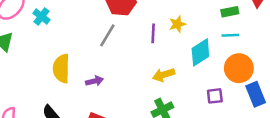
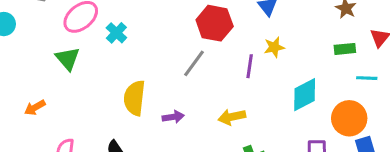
yellow star: (177, 24) -> (274, 47), moved
cyan line: (230, 35) -> (367, 78), moved
yellow arrow: (164, 75) -> (232, 117), moved

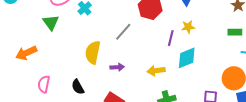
gray line: (194, 63) -> (123, 32), moved
cyan diamond: (305, 95) -> (187, 58), moved
orange arrow: (35, 108) -> (26, 53), size x1.5

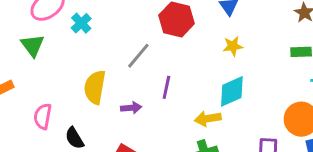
purple line: (171, 38) -> (166, 87), moved
yellow arrow: (156, 71) -> (208, 119), moved
pink semicircle: (44, 84) -> (43, 116), moved

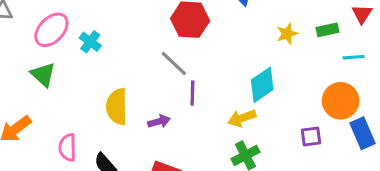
yellow star: (233, 46) -> (287, 34), moved
gray line: (138, 56) -> (174, 63), moved, turned -76

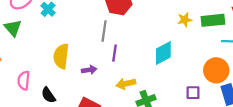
green rectangle: (327, 30) -> (213, 20), size x1.5
gray line: (174, 63) -> (104, 31), turned 48
yellow arrow: (242, 118) -> (126, 84), moved

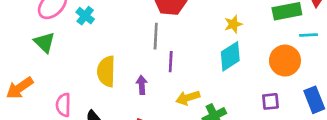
yellow star: (185, 20) -> (233, 24), moved
purple arrow: (89, 70) -> (142, 85), turned -80
orange circle: (216, 70) -> (285, 61), moved

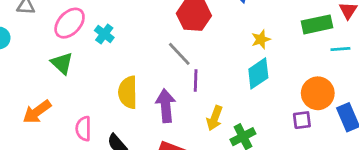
gray line: (156, 36) -> (179, 54), turned -45
orange circle: (285, 61) -> (318, 93), moved
purple arrow: (142, 85) -> (166, 106), size x1.6
yellow arrow: (188, 98) -> (215, 118), turned -50

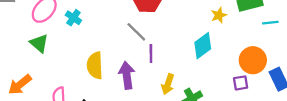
yellow star: (261, 39) -> (219, 15), moved

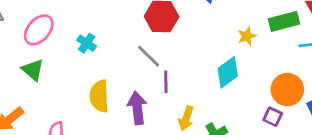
cyan cross: (73, 18) -> (87, 43), moved
purple square: (241, 83) -> (273, 117), turned 35

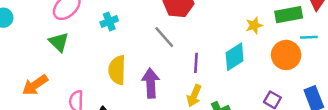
cyan cross: (87, 43) -> (109, 21), turned 30
purple line: (166, 82) -> (196, 63), moved
orange circle: (287, 90) -> (286, 55), moved

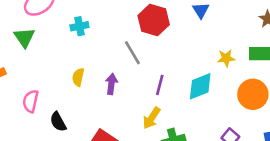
yellow semicircle: (117, 70) -> (78, 77), size x0.6
purple arrow: (151, 83) -> (111, 84), moved, size x0.7

